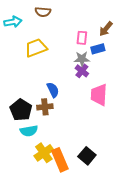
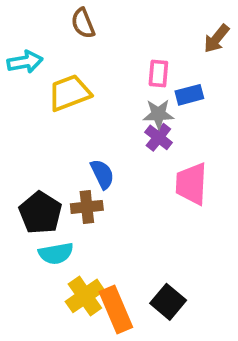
brown semicircle: (43, 12) -> (83, 23), turned 63
cyan arrow: (13, 22) -> (25, 62), moved
brown arrow: (106, 29) -> (216, 39), moved

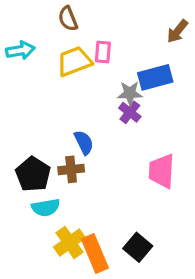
pink rectangle: (158, 73) -> (103, 52), moved
yellow trapezoid: (69, 93) -> (74, 61), moved
blue rectangle: (189, 95) -> (155, 77), size x1.5
pink trapezoid: (191, 184) -> (162, 171), moved

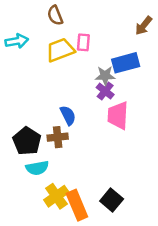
pink trapezoid: (162, 171) -> (118, 115), moved

